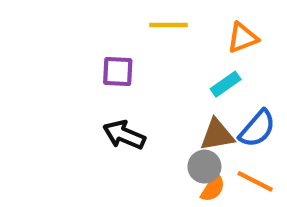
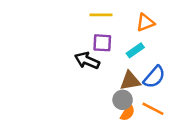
purple square: (118, 71) -> (102, 43), moved
black arrow: (124, 135) -> (87, 61), moved

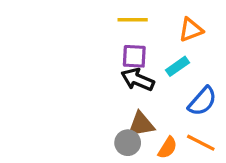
black arrow: (87, 61) -> (138, 80), moved
brown triangle: (130, 81) -> (141, 124), moved
gray circle: (123, 100) -> (128, 143), moved

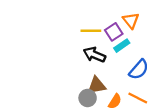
yellow line: (133, 20) -> (91, 31), moved
orange triangle: (191, 30) -> (131, 21), turned -48
purple square: (134, 56) -> (114, 32), moved, turned -36

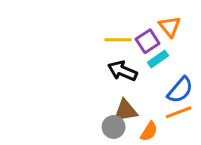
orange line: (138, 98) -> (179, 112), moved, turned -48

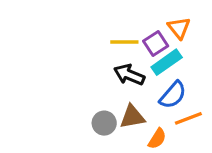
cyan rectangle: (158, 59) -> (167, 62), size x1.4
blue semicircle: (180, 90) -> (173, 95), moved
gray circle: (114, 127) -> (104, 123), moved

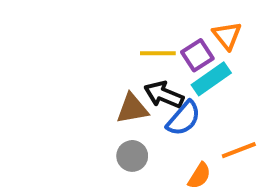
blue semicircle: (173, 95) -> (184, 118), moved
brown triangle: (132, 117) -> (132, 109), moved

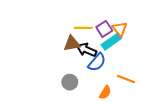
orange triangle: (227, 35) -> (120, 29), moved
brown triangle: (132, 109) -> (72, 44), moved
orange line: (239, 150) -> (126, 79), turned 42

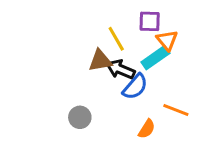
yellow line: (83, 28) -> (116, 39), turned 60
purple square: (104, 29) -> (150, 21), moved, turned 35
gray circle: (70, 82) -> (80, 117), moved

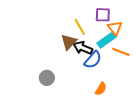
brown triangle: (100, 61) -> (69, 42), turned -36
orange line: (176, 110) -> (121, 52), moved
gray circle: (80, 117) -> (47, 78), moved

